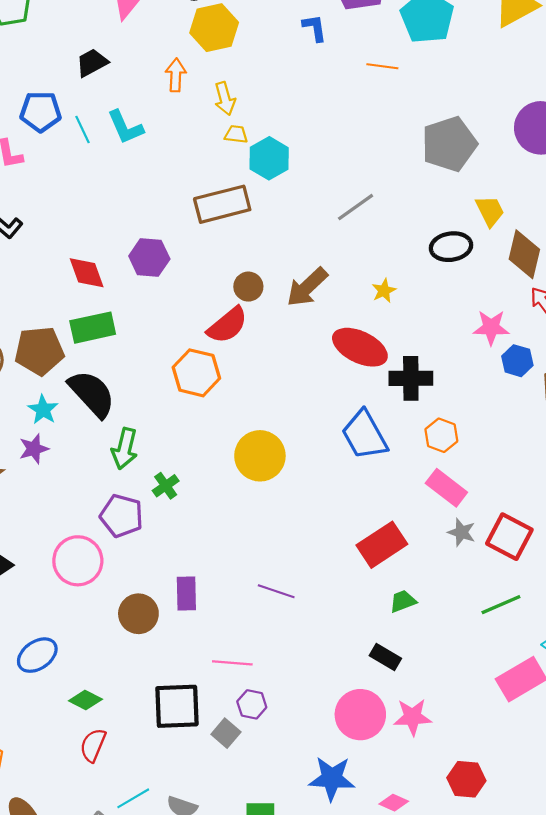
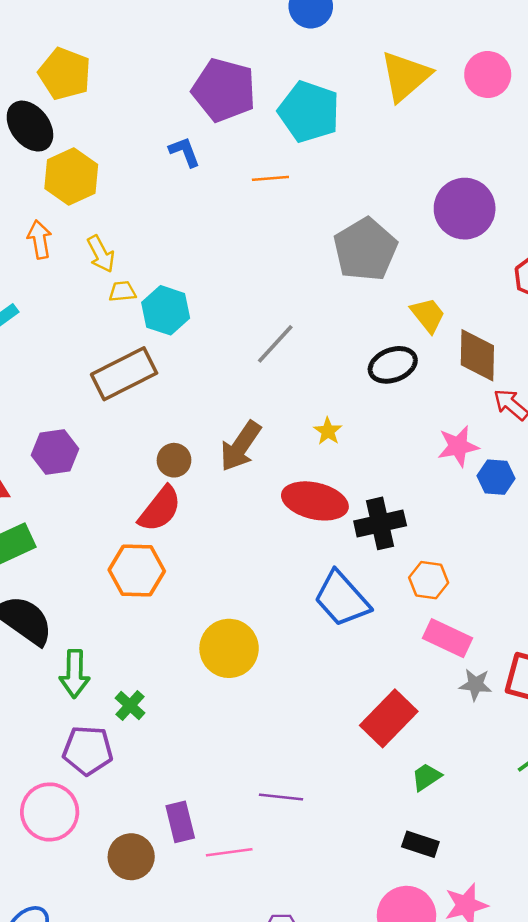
pink line: (232, 663) -> (229, 852), moved

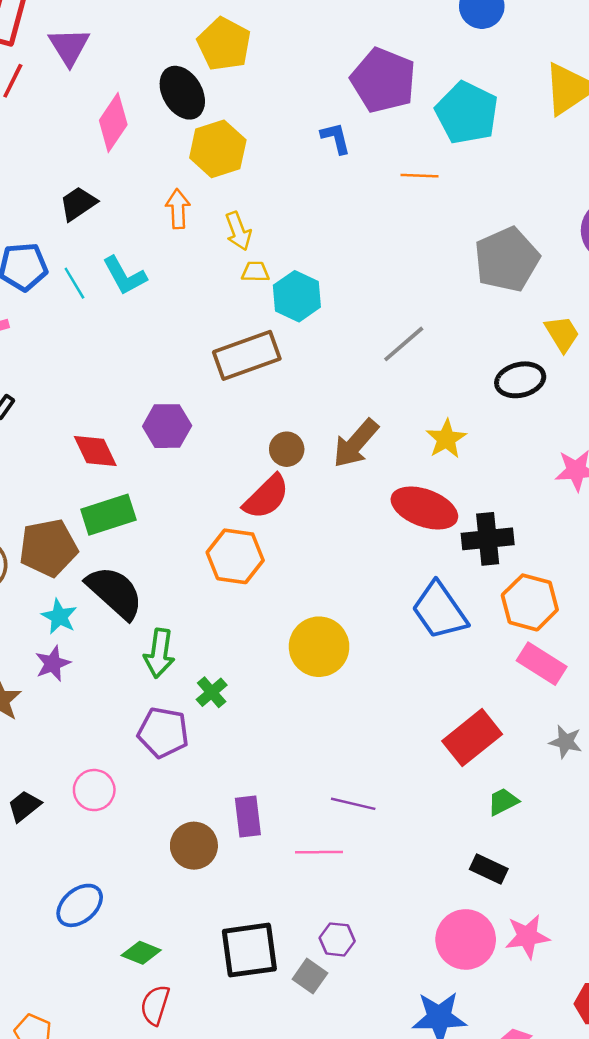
yellow star: (328, 431) -> (446, 439), size x1.4
orange hexagon: (429, 580) -> (530, 602), size x1.4
gray star: (475, 685) -> (566, 742), moved
pink circle: (50, 812) -> (94, 790), moved, size x0.7
pink line: (229, 852) -> (319, 852), moved

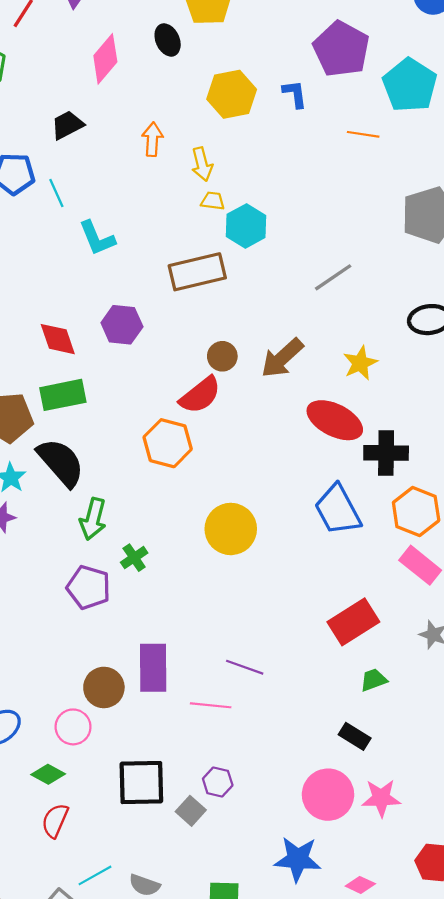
black ellipse: (182, 93) -> (168, 40), size x0.7
yellow hexagon: (218, 149) -> (232, 94), moved
cyan L-shape: (124, 276) -> (97, 238), moved
pink circle: (94, 790) -> (73, 727), moved
purple rectangle: (248, 817) -> (153, 668), size x1.4

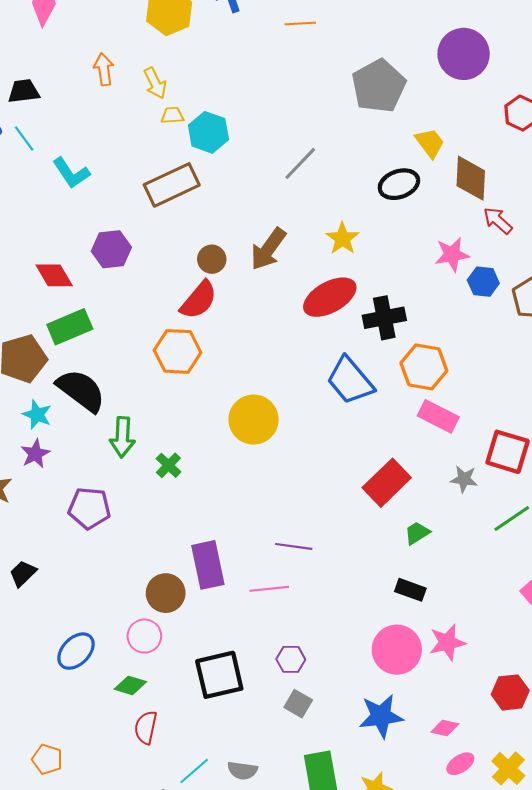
black trapezoid: (67, 125) -> (24, 91), moved, turned 32
red ellipse: (335, 420) -> (330, 297), turned -44
purple pentagon: (89, 587) -> (89, 508), moved
gray square: (191, 811) -> (298, 704), moved

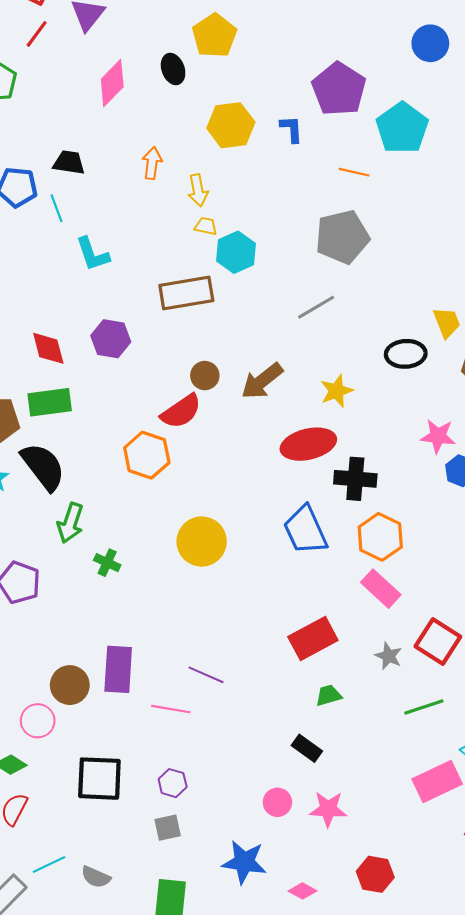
gray pentagon: (379, 86) -> (342, 237), moved
green cross: (168, 465) -> (107, 563), turned -35
pink circle: (397, 650) -> (277, 802), size x0.6
gray square: (298, 704) -> (168, 828), turned 32

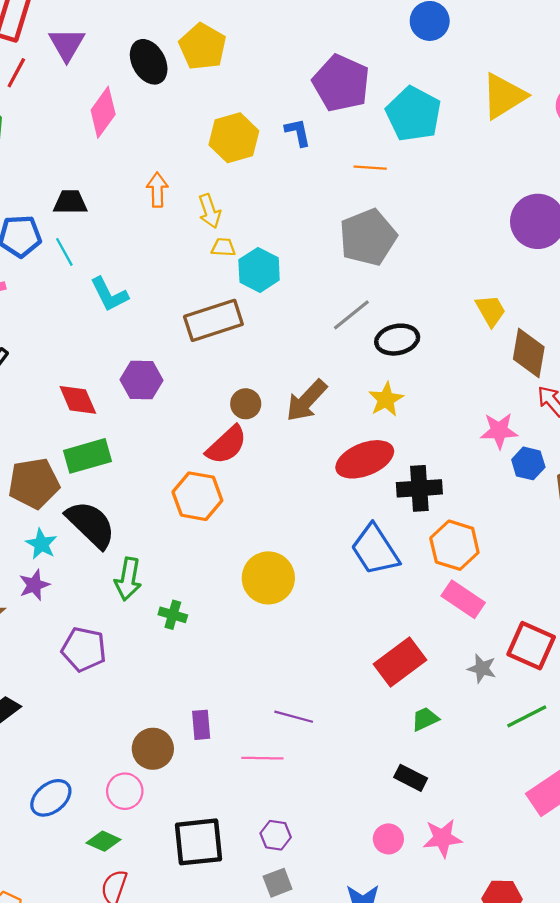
black ellipse: (173, 69) -> (149, 62), moved, size x1.4
black ellipse: (406, 354) -> (397, 340), moved
purple rectangle: (118, 669) -> (201, 725), size x0.6

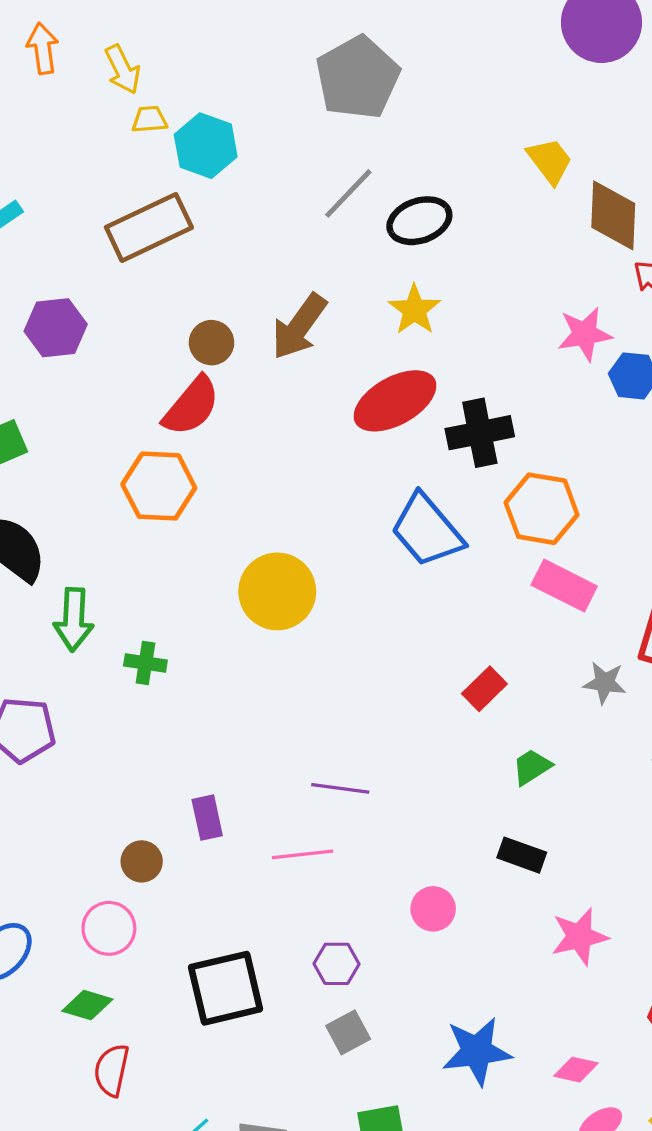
red rectangle: (400, 662) -> (484, 689), size x0.6
brown circle: (153, 749) -> (142, 861), size x0.7
pink circle: (388, 839) -> (433, 909), moved

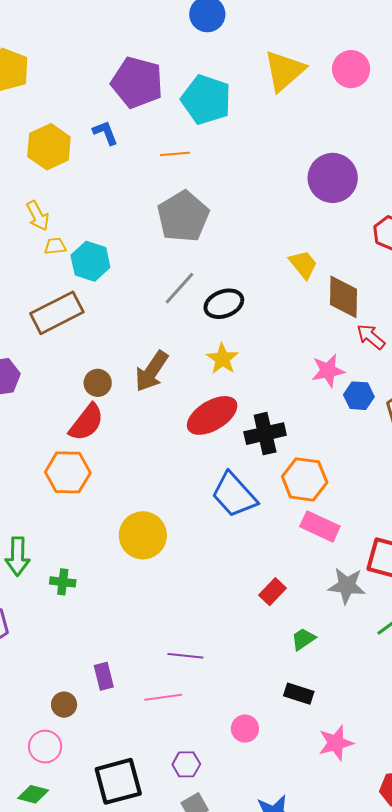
gray star: (605, 683) -> (347, 586), size x1.4

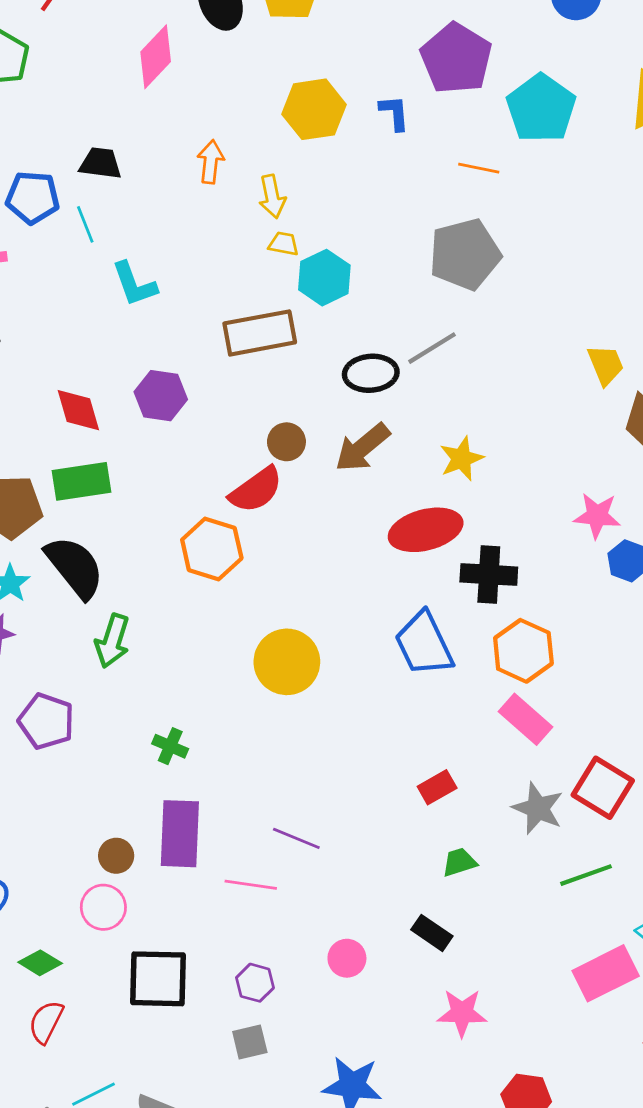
black ellipse: (224, 304) -> (371, 373), moved
green cross: (63, 582) -> (170, 746), moved
purple rectangle: (104, 676) -> (180, 834), size x1.8
pink circle: (45, 747) -> (103, 907), moved

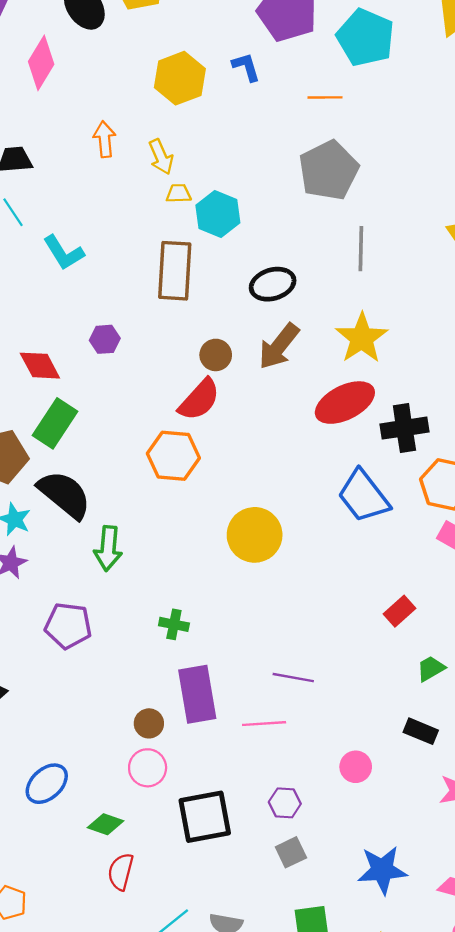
brown rectangle: (260, 333) -> (175, 271), turned -64
gray line: (432, 348) -> (361, 249), moved, turned -45
purple hexagon: (161, 396) -> (105, 339), size x0.7
yellow star: (461, 459) -> (362, 338), size x1.4
green rectangle: (82, 481) -> (55, 423), turned -36

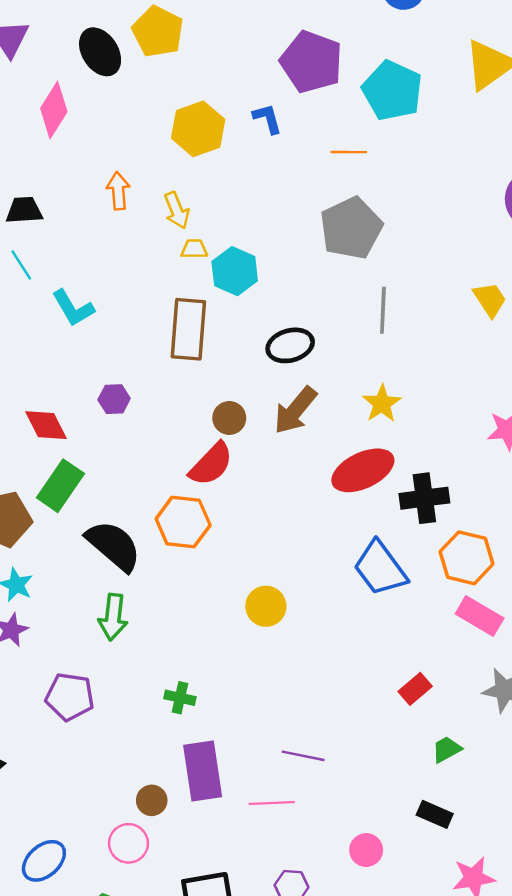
yellow star: (362, 338) -> (382, 404), size x0.7
black semicircle: (64, 495) -> (114, 546), moved
yellow circle: (255, 535) -> (266, 606), size x0.7
pink circle: (148, 768) -> (128, 843), moved

